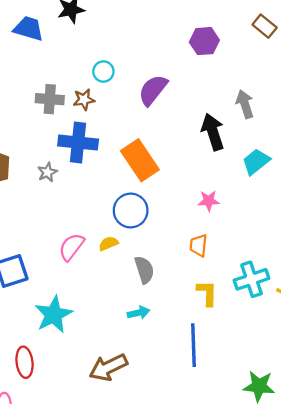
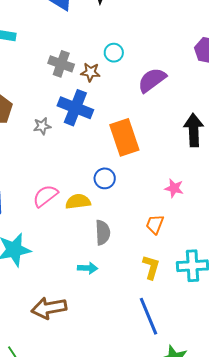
blue circle: (131, 211) -> (105, 178), size x0.7
yellow semicircle: (108, 243) -> (78, 202), size x1.4
blue line: (194, 345) -> (149, 316), moved, turned -36

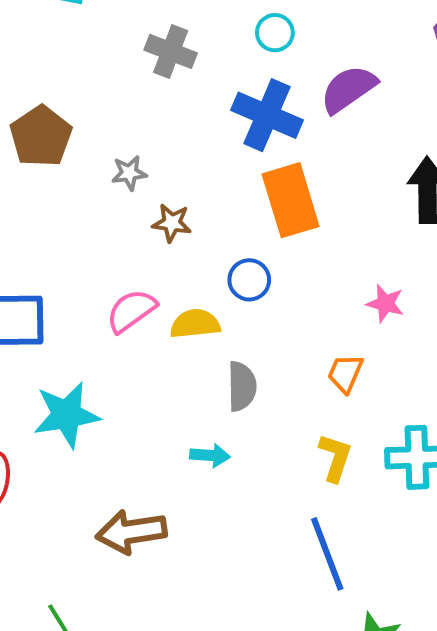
brown star: (90, 72) -> (172, 223), moved
blue cross: (75, 108) -> (267, 115), moved

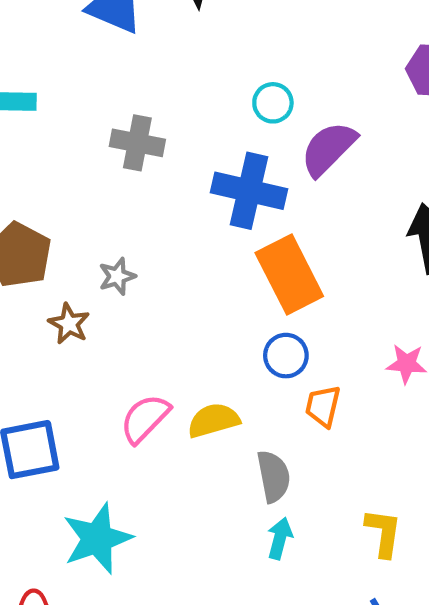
cyan circle: (275, 33) -> (273, 103), moved
brown star: (172, 223) -> (69, 324), moved, turned 30
blue circle: (249, 280) -> (286, 356), moved
orange trapezoid: (345, 373) -> (323, 406), moved
cyan arrow: (210, 455) -> (280, 538), moved, turned -69

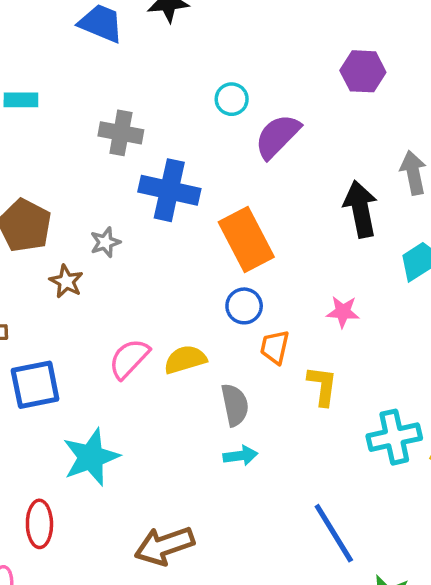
blue cross: (249, 191) -> (169, 190), moved
yellow L-shape: (383, 533) -> (322, 386), moved
cyan arrow: (280, 538) -> (240, 456), turned 68

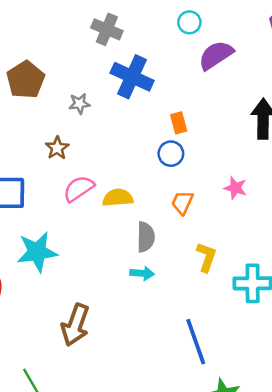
orange rectangle: (246, 240) -> (179, 123), size x0.5
brown star: (66, 281) -> (57, 148), moved
blue circle: (244, 306) -> (171, 154), moved
yellow L-shape: (322, 386) -> (206, 257), moved
brown arrow: (164, 546) -> (75, 325), turned -63

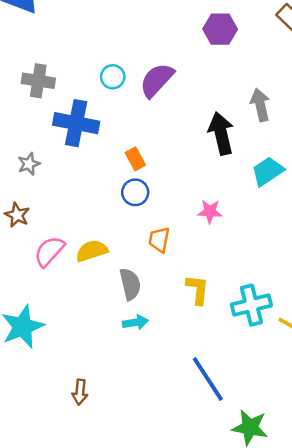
cyan circle: (189, 22) -> (113, 77), moved
brown arrow: (75, 325) -> (80, 392), size x0.6

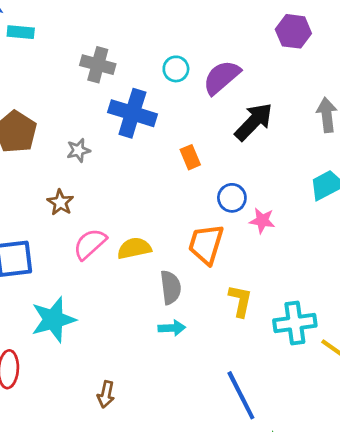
black arrow: (221, 133) -> (254, 122), moved, turned 51
blue circle: (135, 192) -> (232, 198), moved
orange trapezoid: (159, 240) -> (206, 244), size x1.5

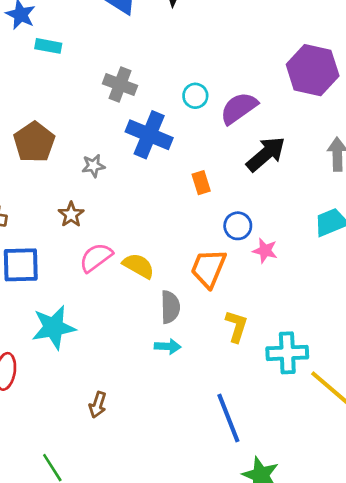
purple hexagon: (293, 31) -> (313, 70), size x1.5
yellow semicircle: (134, 248) -> (139, 266), turned 36

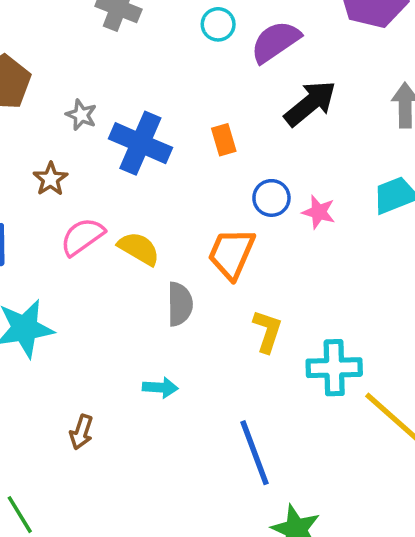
blue cross: (149, 135) -> (140, 143), moved
gray star: (93, 166) -> (81, 115), turned 30
pink star: (265, 251) -> (319, 212), moved
cyan arrow: (168, 346) -> (160, 388), moved

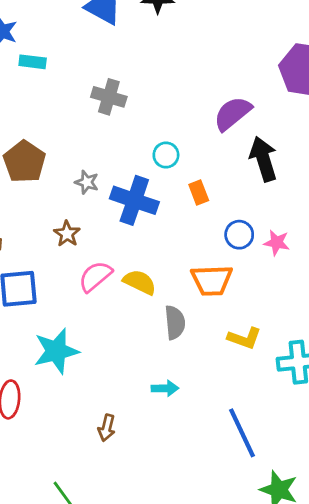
cyan circle: (218, 24) -> (166, 155), moved
black arrow: (310, 103) -> (263, 159), turned -63
orange trapezoid: (231, 254) -> (212, 280), turned -111
yellow L-shape: (267, 331) -> (244, 338), turned 96

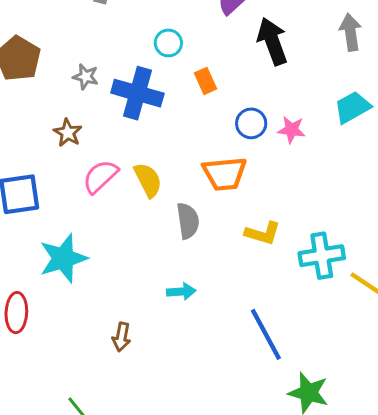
yellow semicircle: (140, 282) -> (148, 180), turned 40

